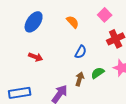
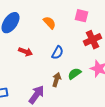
pink square: (105, 15) -> (82, 16), turned -32
red arrow: (36, 57) -> (26, 52), moved

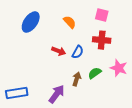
red cross: (92, 40) -> (102, 40), moved, turned 30
red arrow: (26, 52) -> (59, 51), moved

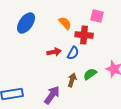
red cross: (102, 40) -> (84, 35), moved
red arrow: (59, 51) -> (54, 52), turned -32

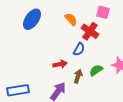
red cross: (84, 35) -> (90, 31), turned 30
red arrow: (54, 52) -> (60, 64), moved

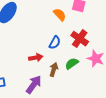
orange semicircle: (71, 19) -> (60, 15), moved
red cross: (90, 31) -> (80, 39), moved

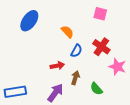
orange semicircle: (60, 15) -> (67, 32), moved
green semicircle: (72, 64) -> (96, 89), moved, turned -96

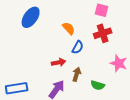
red cross: (101, 47) -> (103, 33), moved, turned 36
green semicircle: (96, 89) -> (98, 85), turned -32

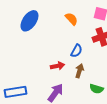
orange semicircle: (69, 28) -> (71, 19), moved
brown arrow: (77, 74) -> (79, 71), moved

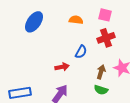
orange semicircle: (71, 19) -> (76, 20), turned -40
brown arrow: (79, 71) -> (101, 72), moved

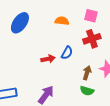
red arrow: (62, 67) -> (48, 59), moved

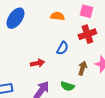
red arrow: (48, 59) -> (37, 63), moved
green semicircle: (87, 91) -> (67, 86), moved

